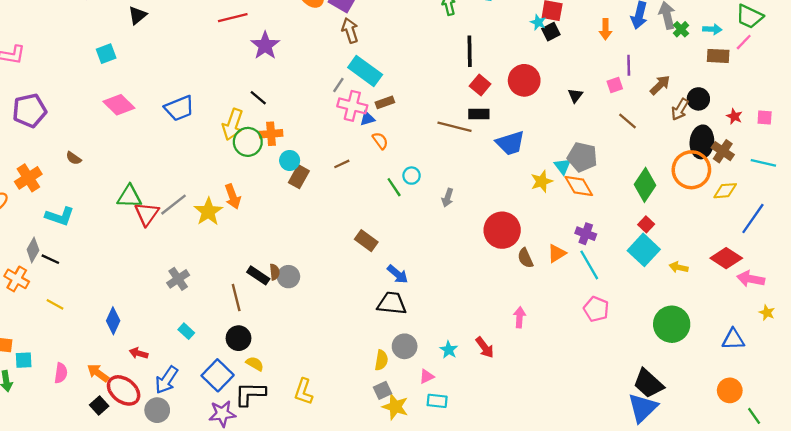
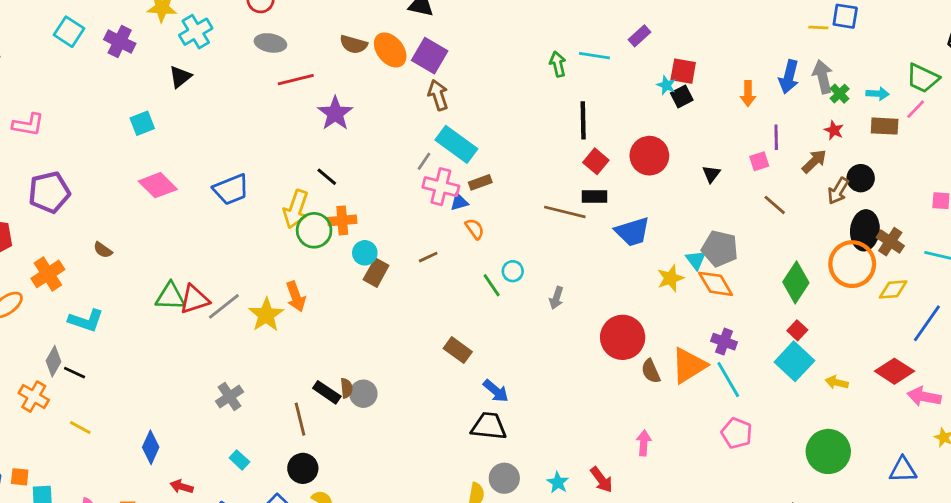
red star: (734, 116) -> (834, 130), moved
red triangle: (147, 214) -> (194, 299), moved, turned 36
orange triangle: (557, 253) -> (689, 366), size x1.6

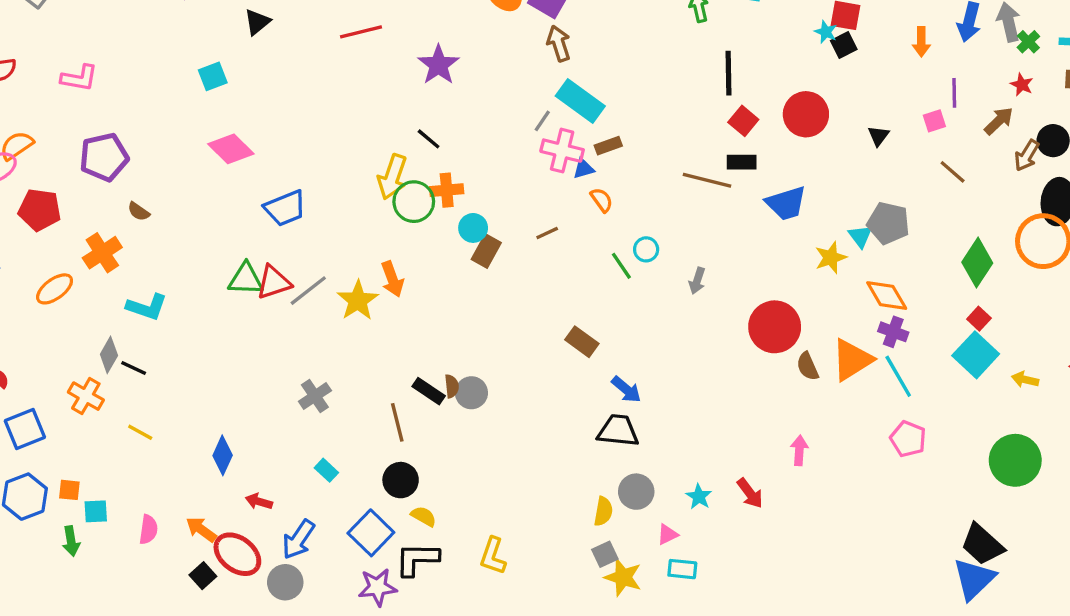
red line: (296, 80) -> (361, 32), moved
blue trapezoid: (231, 189) -> (285, 208), moved
brown semicircle: (103, 250) -> (139, 211), moved
orange diamond: (716, 284) -> (887, 296), moved

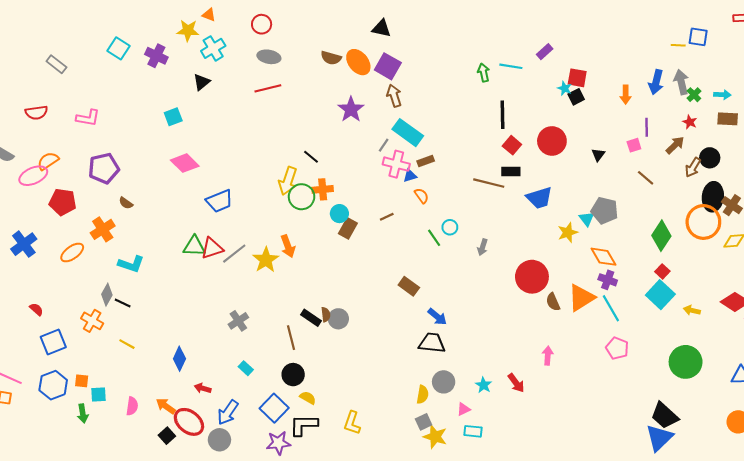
purple star: (438, 65) -> (351, 109), moved

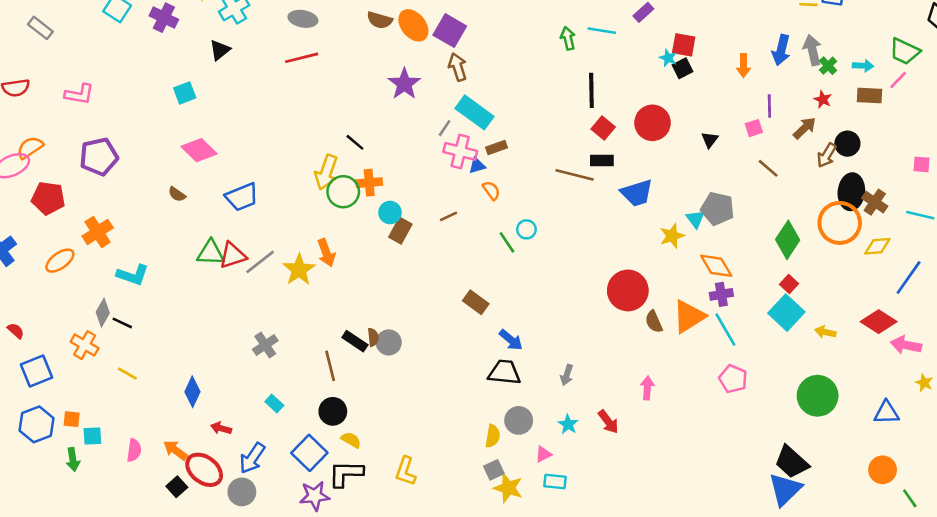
brown semicircle: (126, 203) -> (177, 194), moved
gray arrow: (482, 247) -> (567, 375), moved
purple cross: (608, 280) -> (721, 294), turned -30

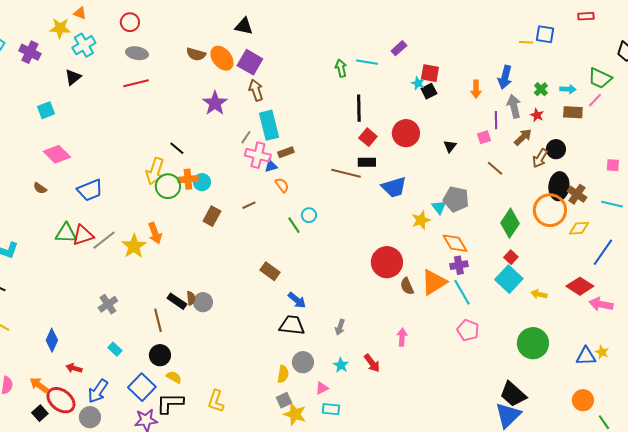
gray arrow: (812, 50) -> (514, 106), moved
cyan rectangle: (474, 112) -> (269, 125), turned 40
cyan circle: (390, 212) -> (202, 182), moved
yellow star: (924, 383) -> (602, 352), moved

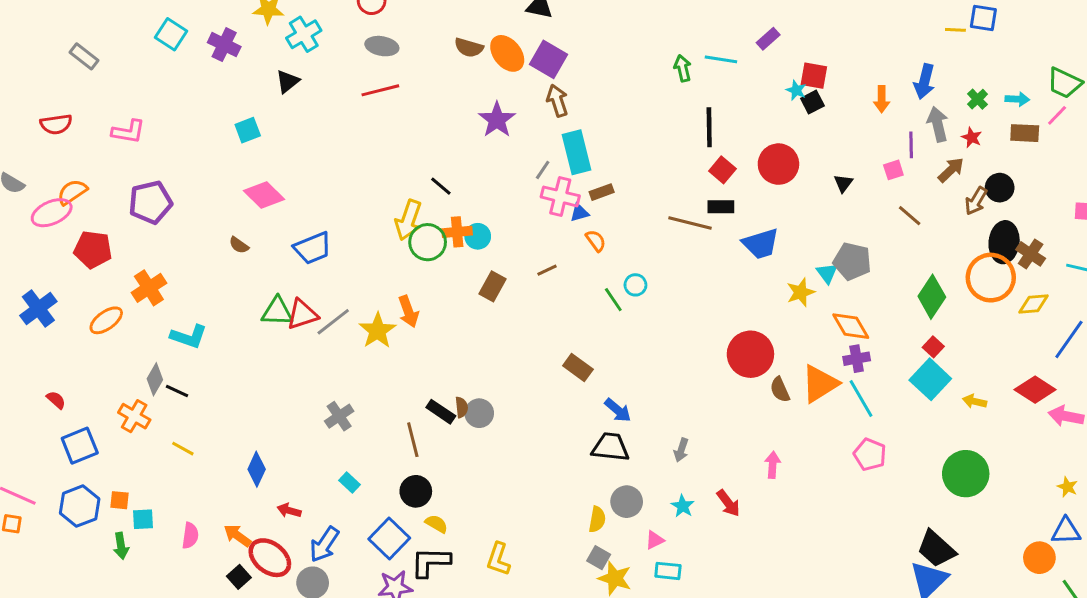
blue triangle: (586, 356) -> (1066, 531), moved
gray square: (284, 400) -> (599, 558), turned -35

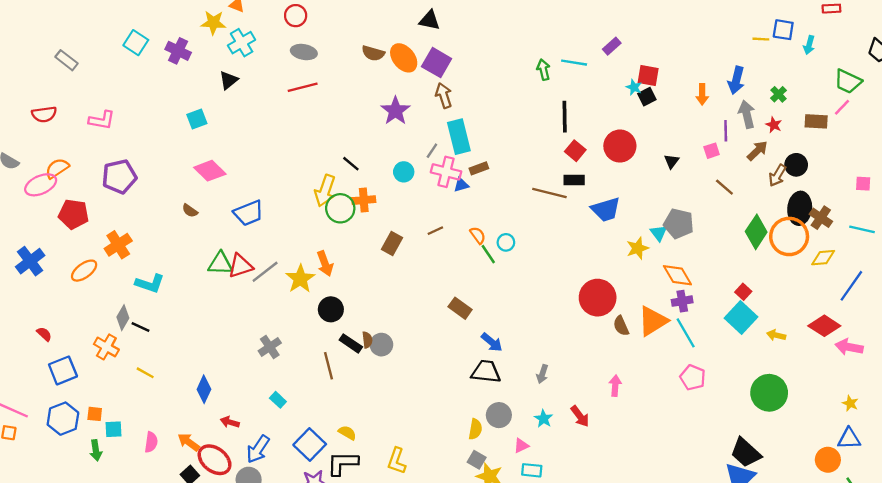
cyan arrow: (1017, 99) -> (809, 45), moved, turned 102
cyan circle: (478, 236) -> (404, 172), moved
orange semicircle: (596, 241) -> (478, 235), moved
green diamond: (932, 297) -> (756, 232), moved
black circle: (416, 491) -> (331, 309), moved

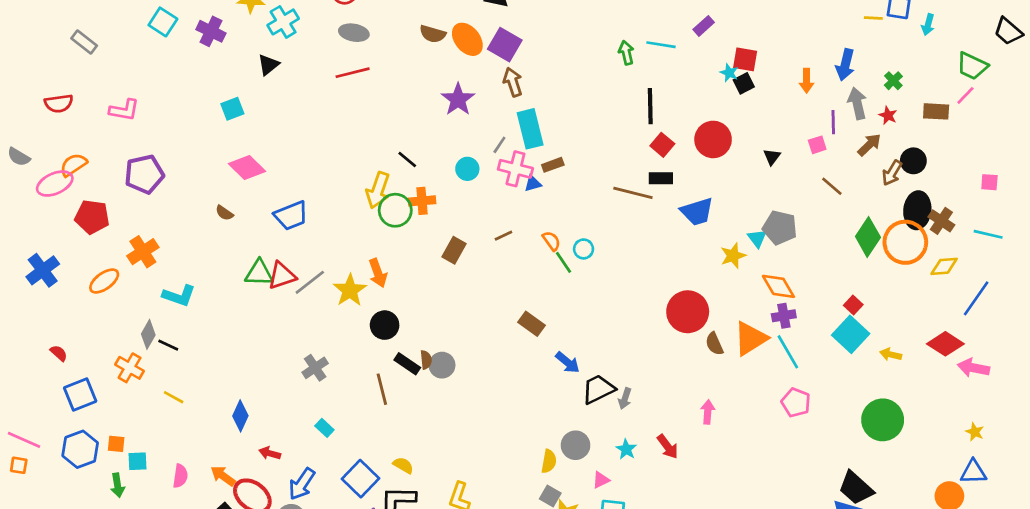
black trapezoid: (486, 372) -> (598, 389), moved, turned -32

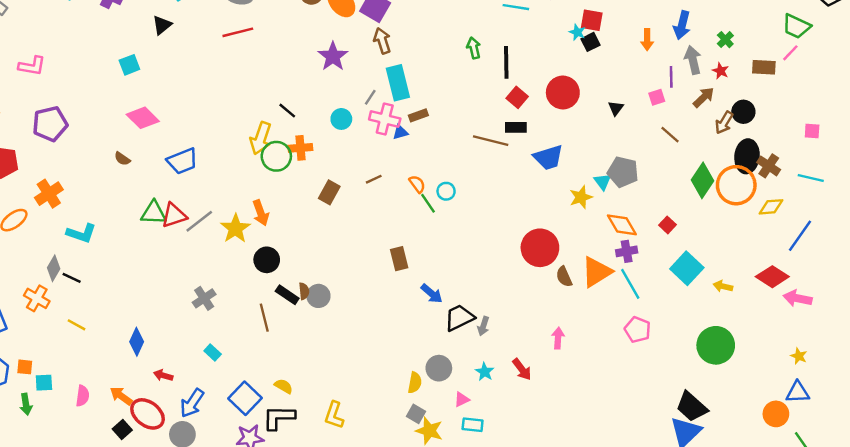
green arrow: (626, 53) -> (474, 48), moved
red square: (853, 305) -> (668, 225), moved
brown rectangle: (531, 324) -> (399, 259), turned 40

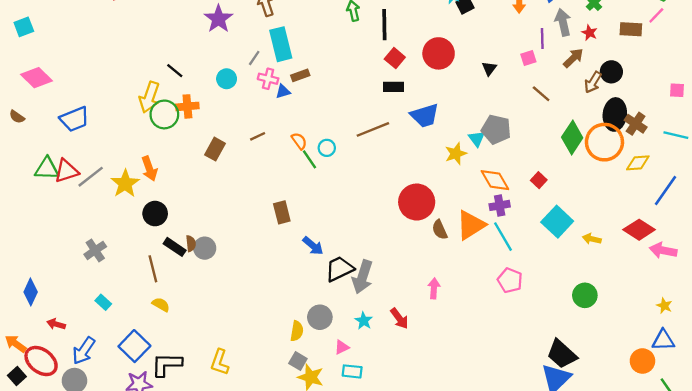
pink cross: (385, 119) -> (268, 79), size x0.7
brown line: (491, 141) -> (373, 129), moved, turned -36
gray arrow: (483, 326) -> (362, 277), size x1.8
green circle: (716, 345) -> (585, 295), size x0.7
yellow semicircle: (284, 386) -> (161, 305), moved

